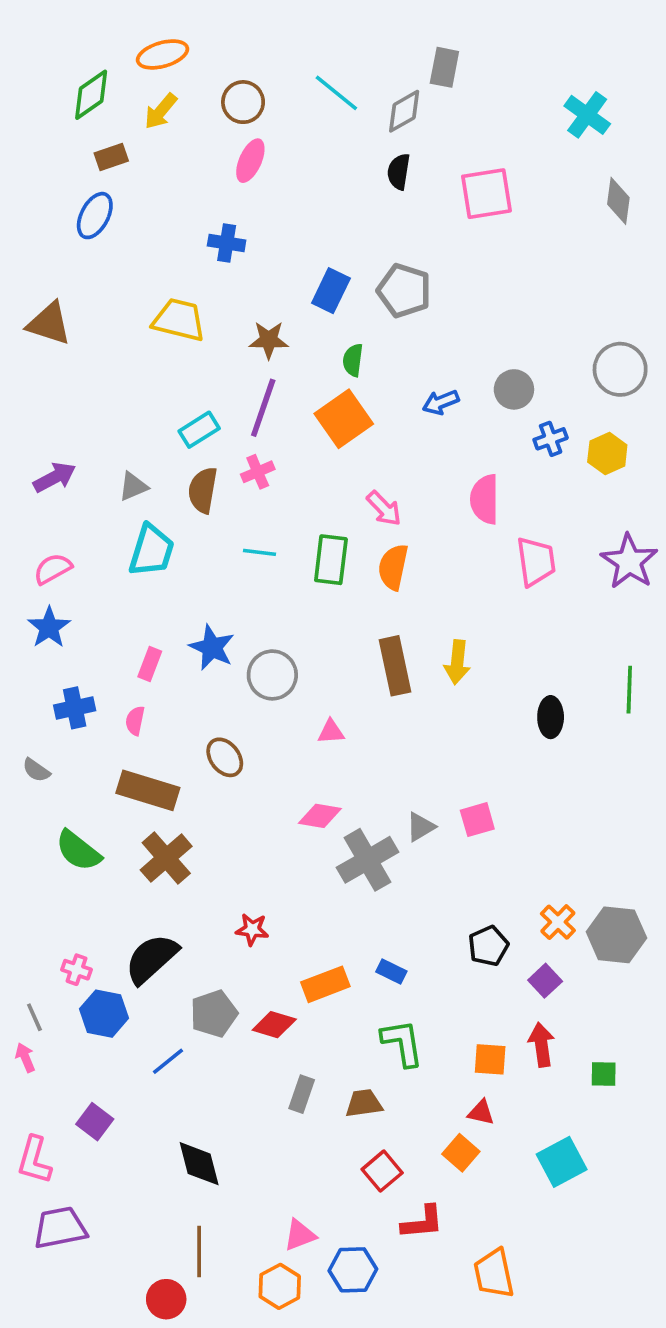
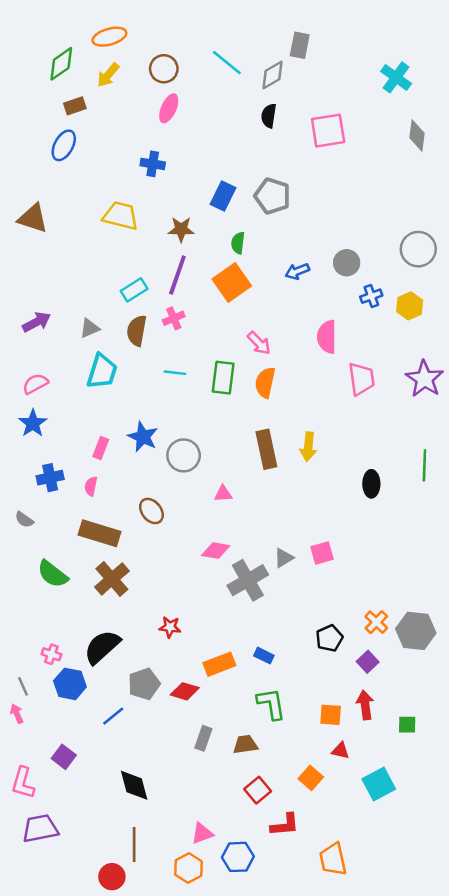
red triangle: (481, 1112) -> (340, 751), moved

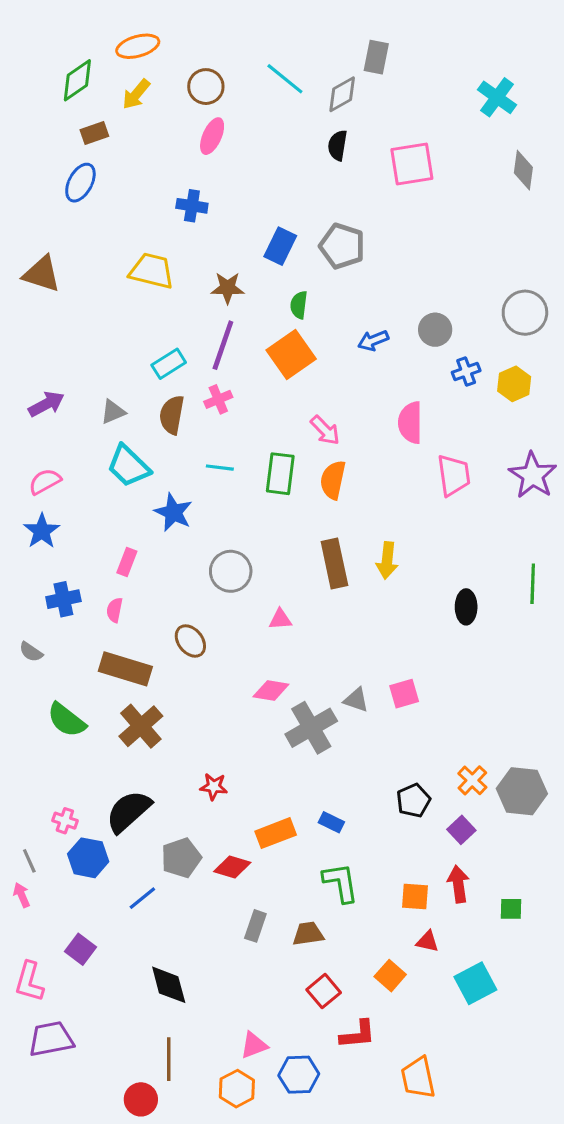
cyan trapezoid: (102, 371) -> (128, 466), turned 117
blue star: (143, 437) -> (173, 512), moved
gray triangle: (284, 558) -> (356, 700), turned 50

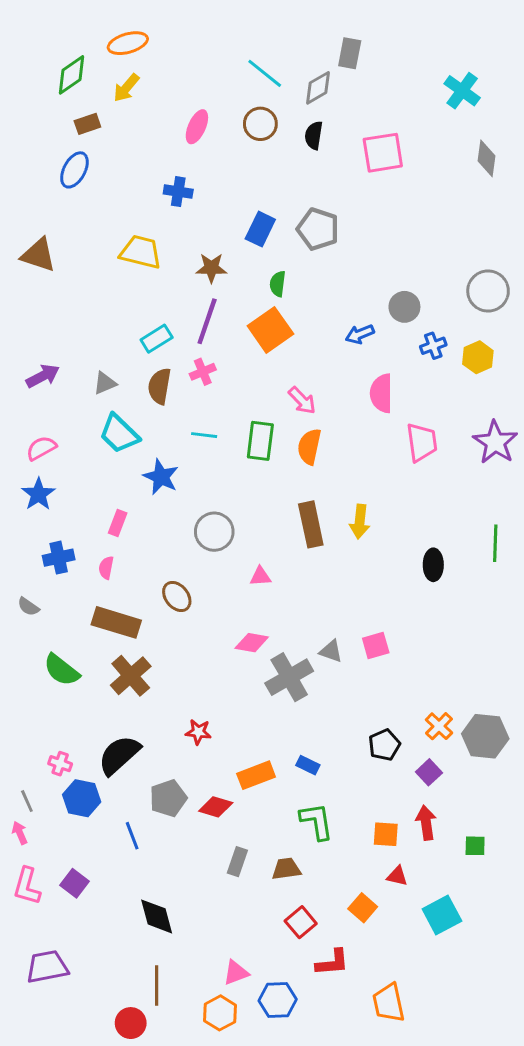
brown circle: (206, 87) -> (260, 124), moved
blue arrow: (373, 341) -> (360, 334), moved
blue line: (142, 898) -> (132, 836), turned -72
pink L-shape: (29, 982) -> (27, 886), moved

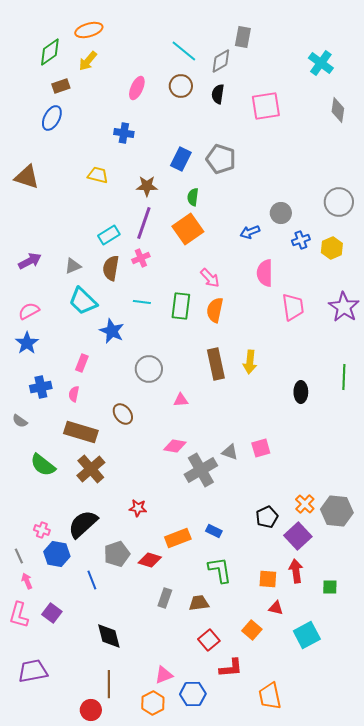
yellow trapezoid: (141, 252) -> (98, 175), size x0.7
purple square: (429, 772) -> (298, 536), size x1.5
pink arrow: (20, 833) -> (27, 581), moved

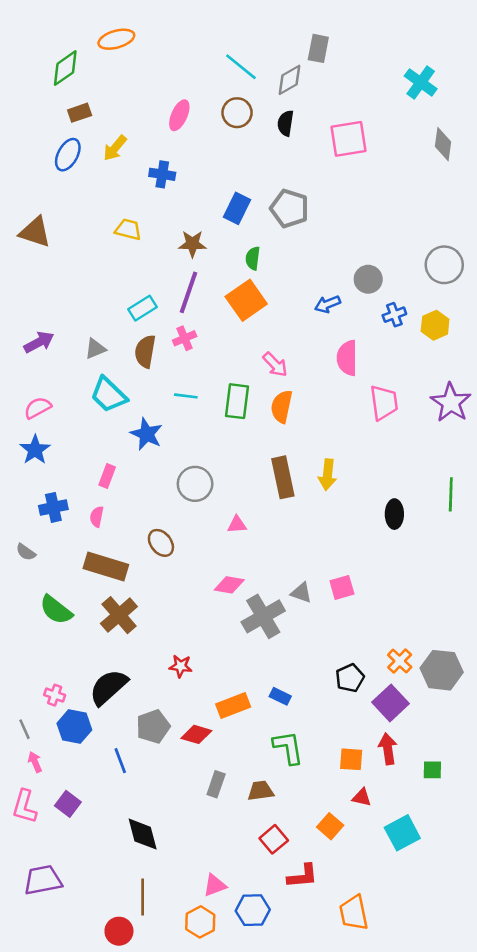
yellow arrow: (88, 61) -> (115, 148), moved

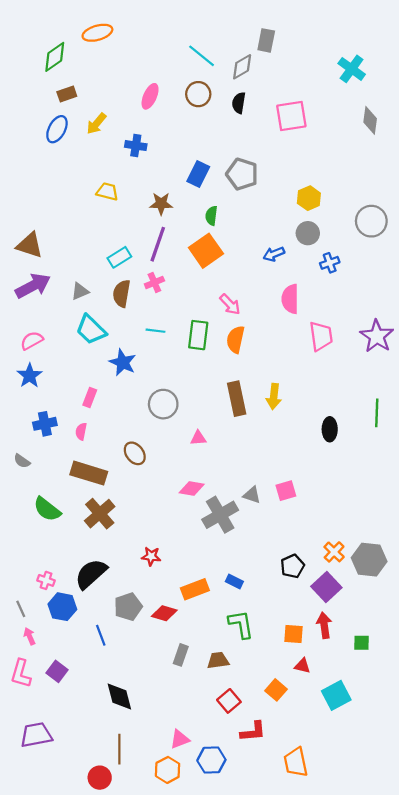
brown triangle: (35, 232) -> (30, 245), moved
yellow hexagon: (435, 325) -> (309, 198), moved
purple arrow: (39, 342) -> (33, 286), size x1.4

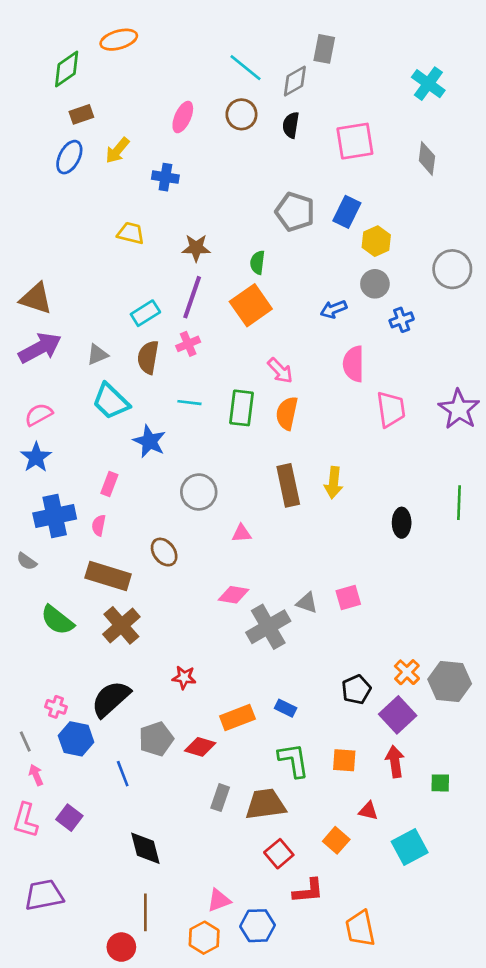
gray diamond: (370, 120) -> (427, 158), moved
blue rectangle: (198, 174) -> (347, 212), moved
blue cross: (45, 424) -> (55, 516), size x1.4
orange square: (294, 634) -> (344, 760), moved
brown trapezoid: (218, 660) -> (265, 804), size x1.5

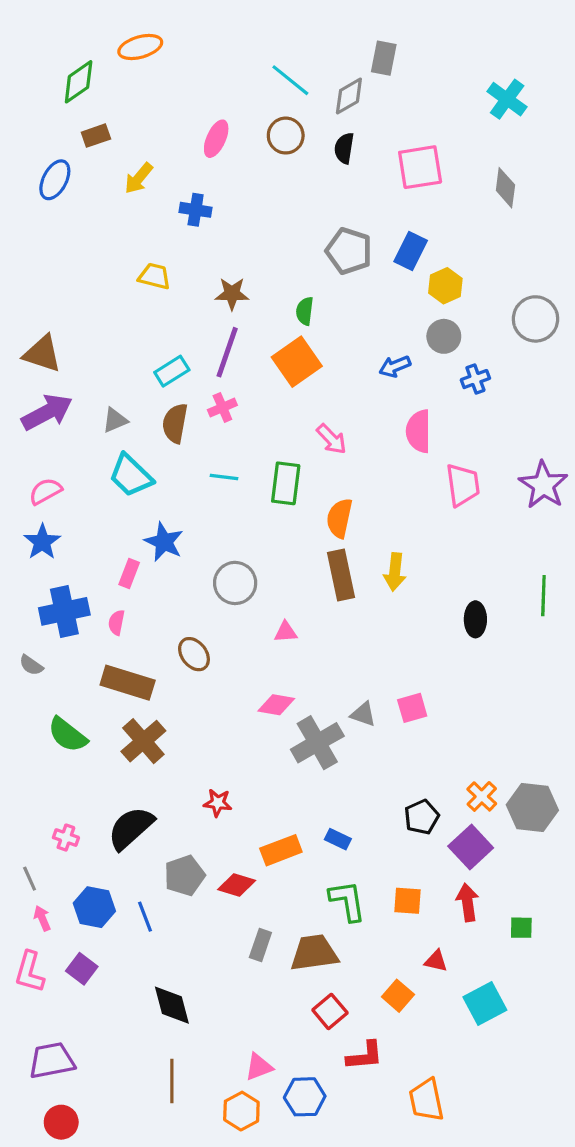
blue ellipse: (69, 157) -> (55, 180), moved
orange semicircle: (287, 413) -> (339, 518), moved
blue star: (149, 441) -> (164, 542), moved
blue hexagon: (76, 739) -> (94, 907), moved
red circle: (121, 947) -> (61, 1122), moved

